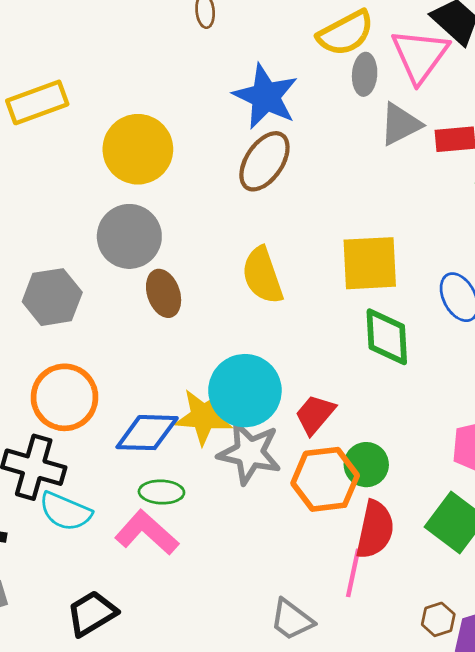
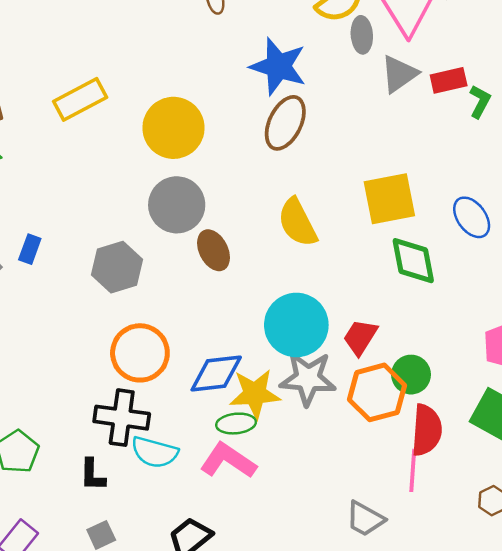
yellow star: (204, 417) -> (255, 394), moved

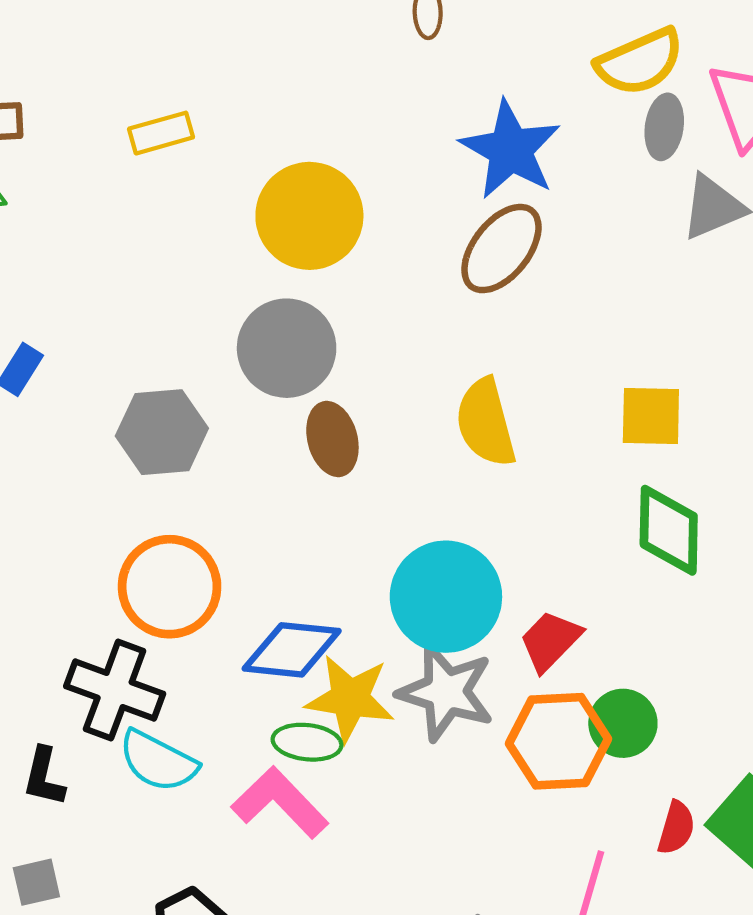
yellow rectangle: (80, 99) -> (161, 133), size x0.7
yellow square: (389, 199) -> (651, 416), size x0.7
red semicircle: (427, 430) -> (676, 828), moved, size x0.6

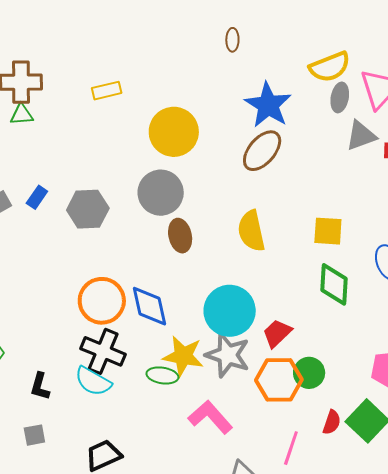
gray hexagon: (162, 432) -> (88, 209), moved
blue diamond: (292, 650) -> (149, 306), moved, turned 69
black cross: (115, 690) -> (103, 351), moved
pink L-shape: (280, 803) -> (210, 417), moved

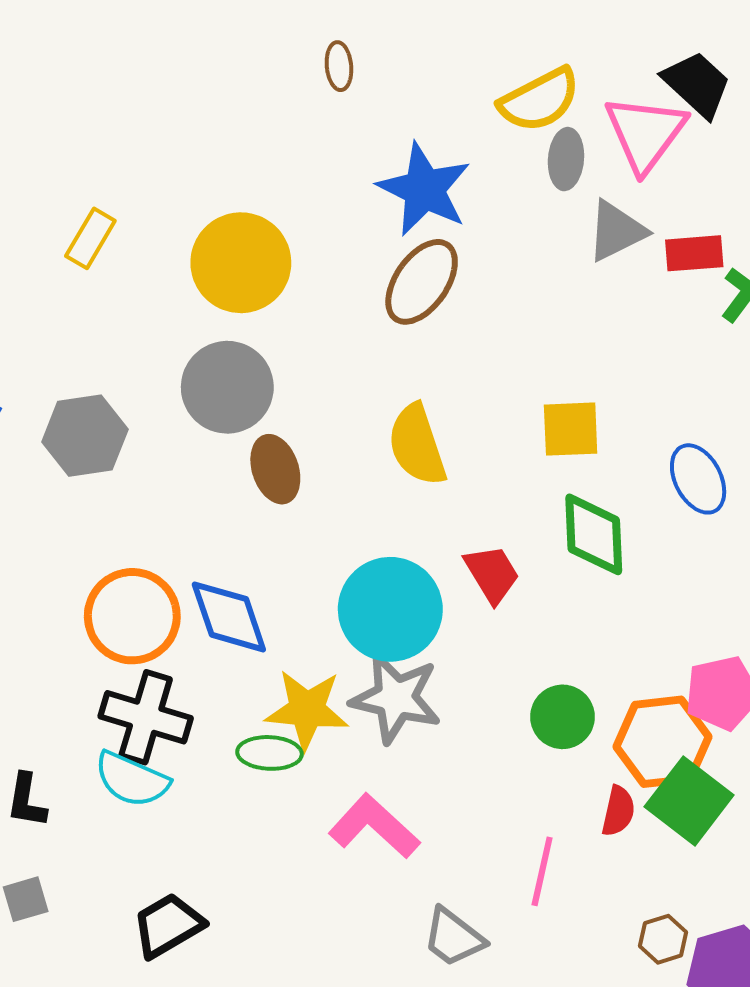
yellow rectangle: (107, 91) -> (90, 238), moved, turned -40
red trapezoid: (277, 333) -> (492, 574), moved, turned 108
orange hexagon: (279, 380) -> (663, 742), moved

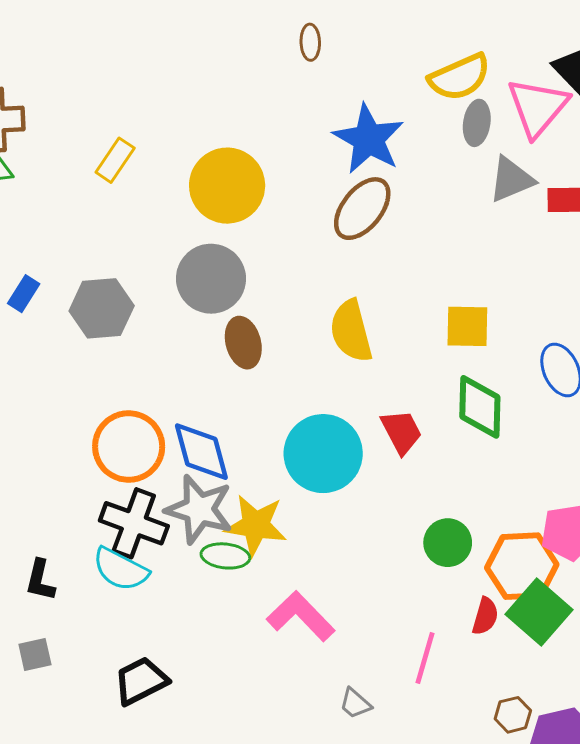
gray star: (396, 698) -> (199, 509), moved
gray trapezoid: (454, 937) -> (355, 703), size x0.7

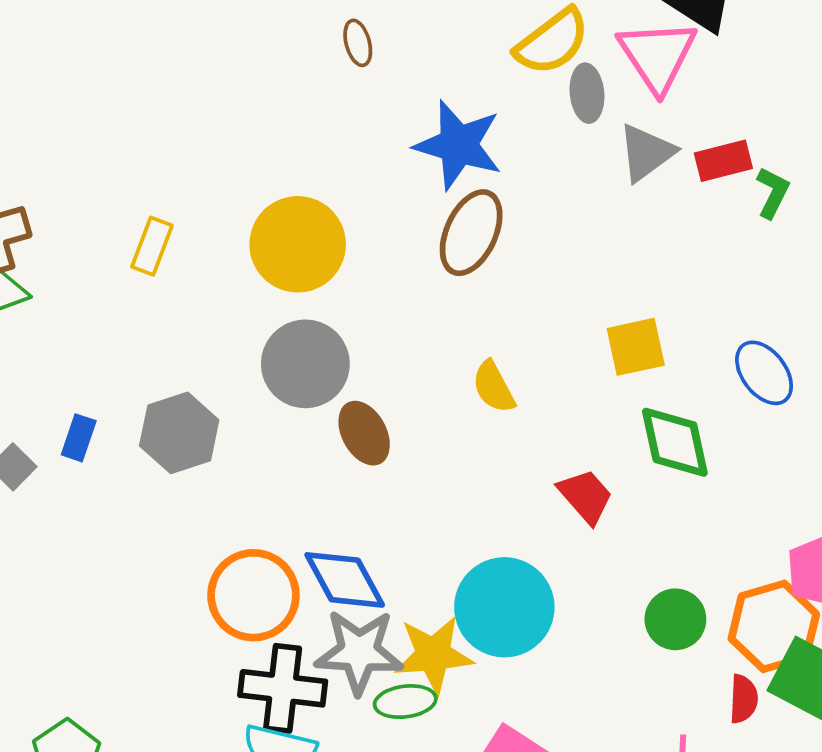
yellow semicircle: (351, 331) -> (494, 387), size x0.7
cyan circle: (323, 454) -> (504, 607), moved

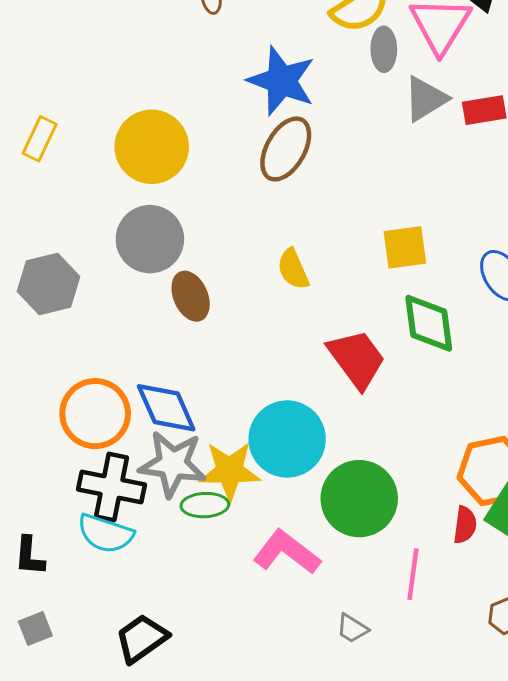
red trapezoid: (585, 496) -> (357, 359), size x1.4
green circle: (675, 619) -> (359, 499), moved, size x1.6

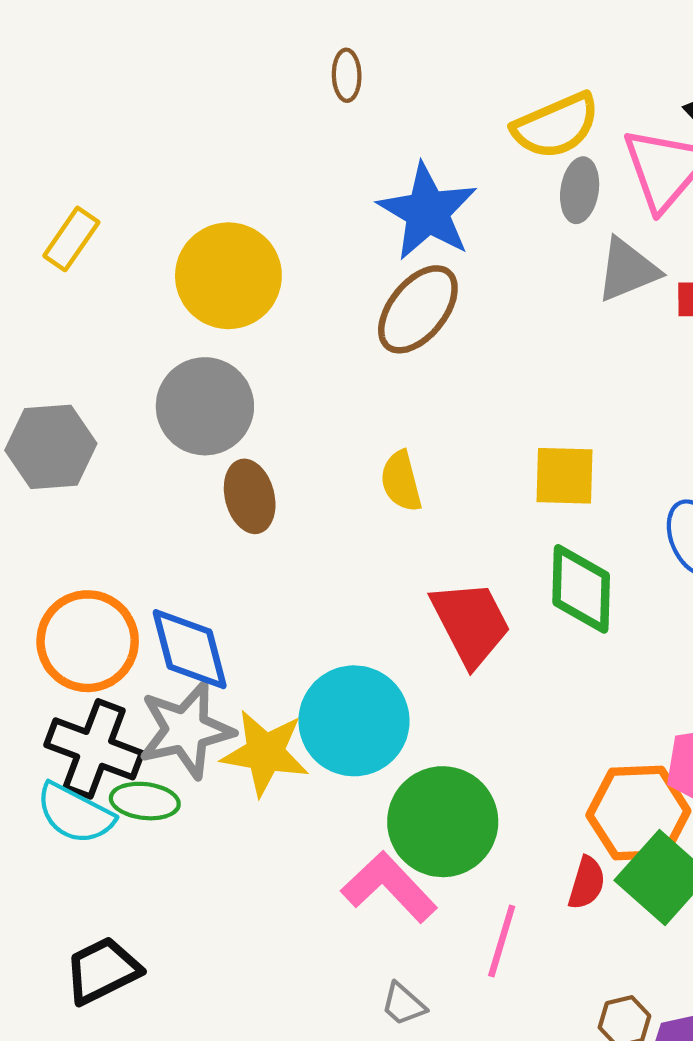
gray star: (173, 464) -> (186, 730), turned -30
green ellipse: (205, 505) -> (145, 801), moved
pink L-shape: (287, 552) -> (389, 887), moved

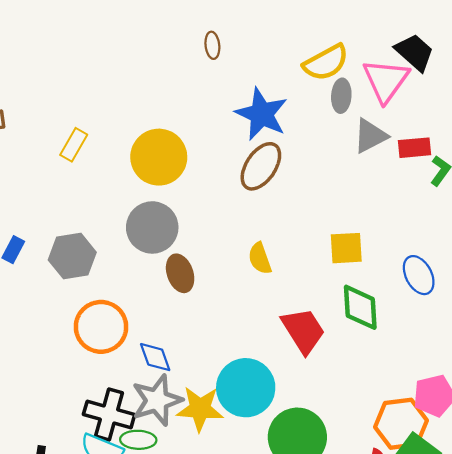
orange circle: (88, 641) -> (101, 327), moved
blue diamond: (190, 649) -> (155, 357), size x0.7

